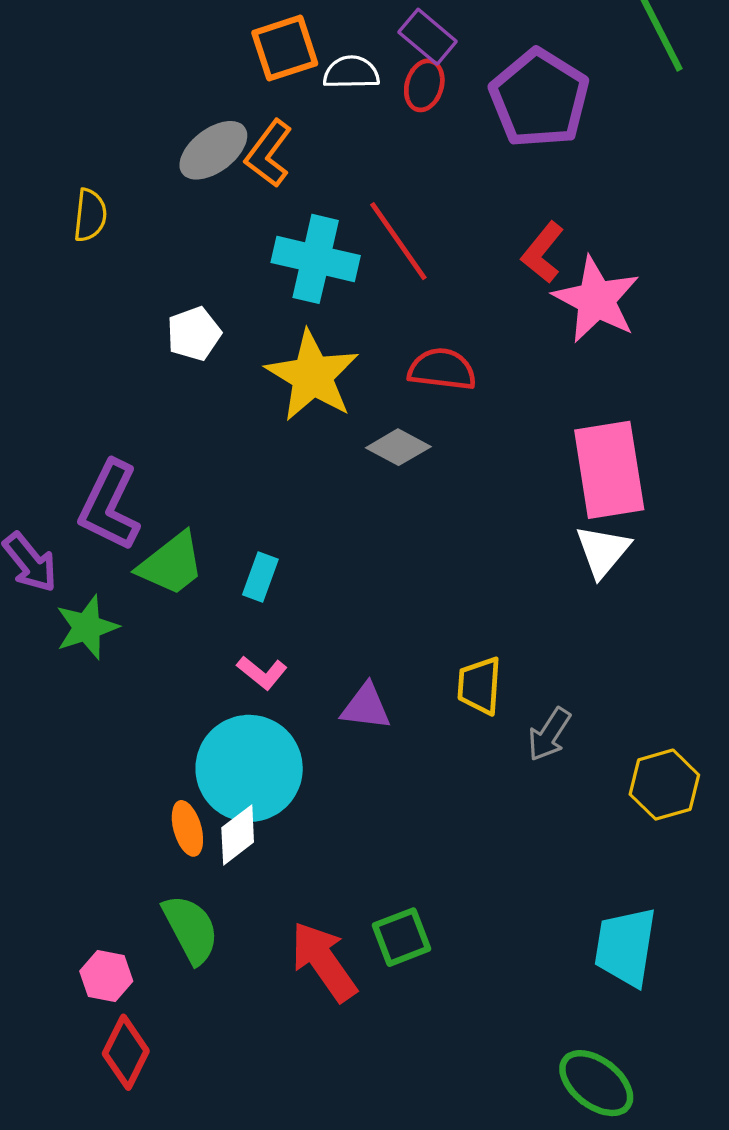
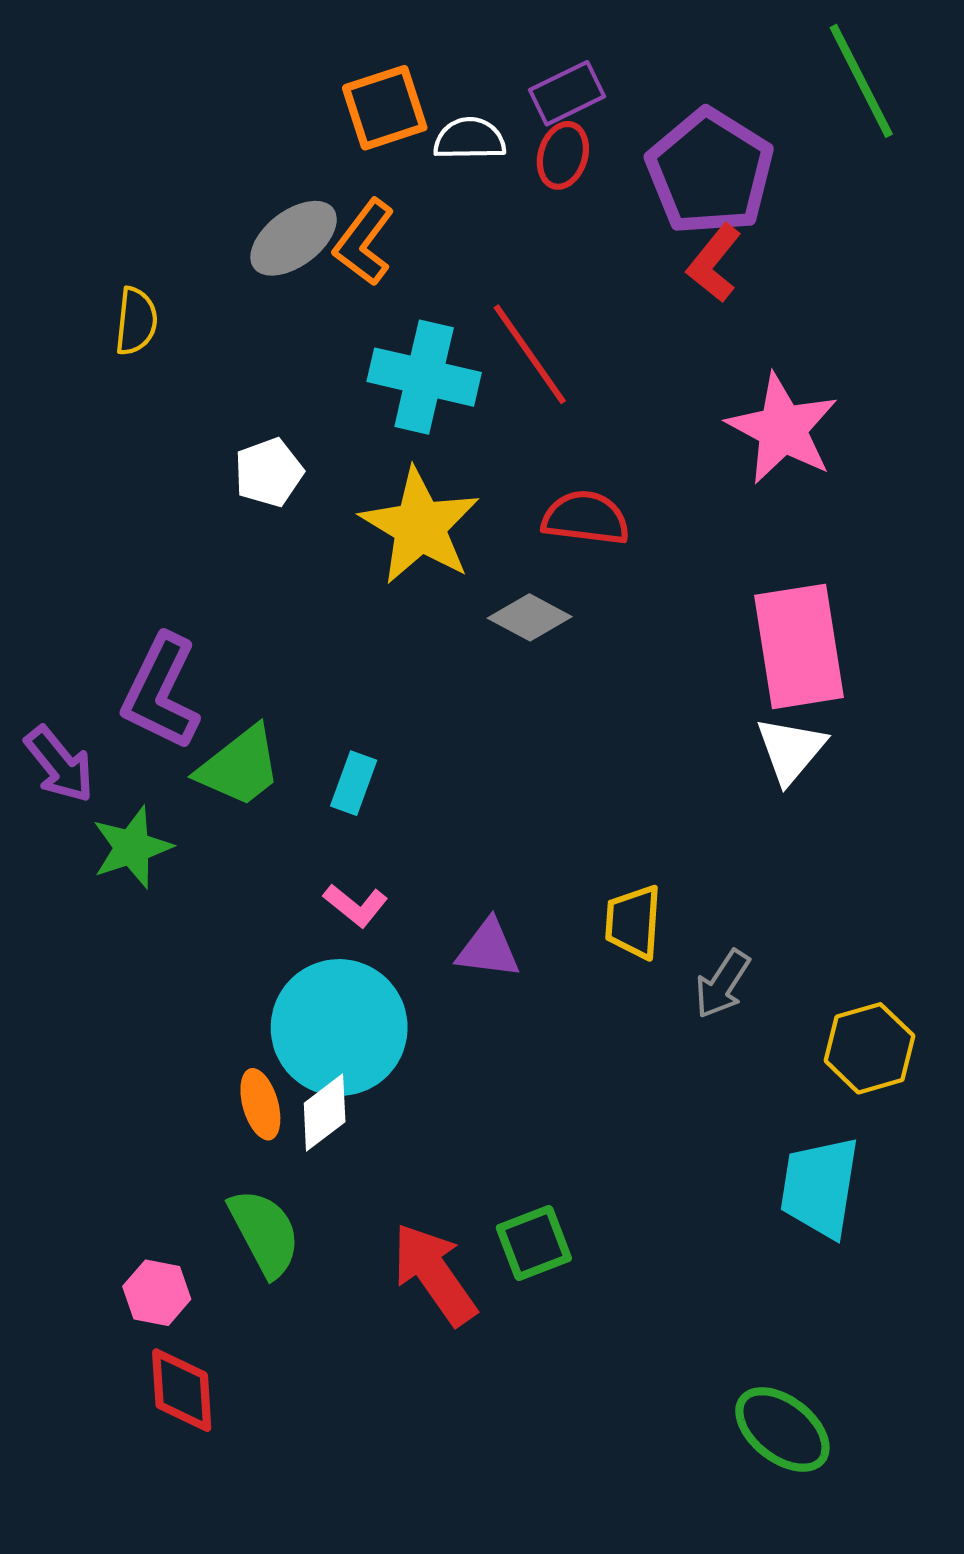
purple rectangle: (428, 37) -> (567, 93), turned -66
red L-shape: (543, 252) -> (714, 263), moved
cyan trapezoid: (625, 947) -> (820, 1187), moved
red diamond: (126, 1052) -> (182, 1390), turned -30

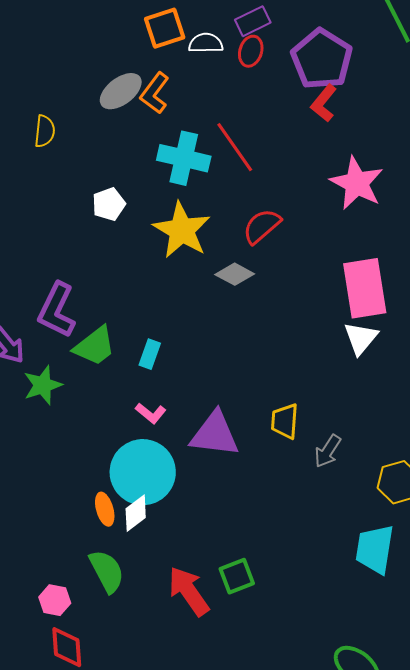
red semicircle: (586, 518) -> (262, 226), turned -48
purple triangle: (488, 949) -> (215, 434), size x1.6

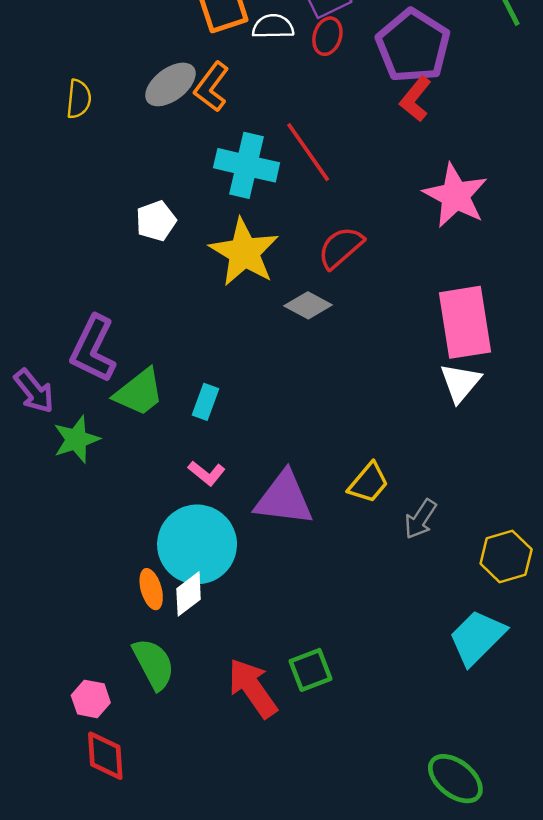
yellow semicircle: (45, 131) -> (79, 99), moved
yellow trapezoid: (285, 421) -> (368, 483), turned -144
cyan trapezoid: (375, 549) -> (477, 637), turned 36

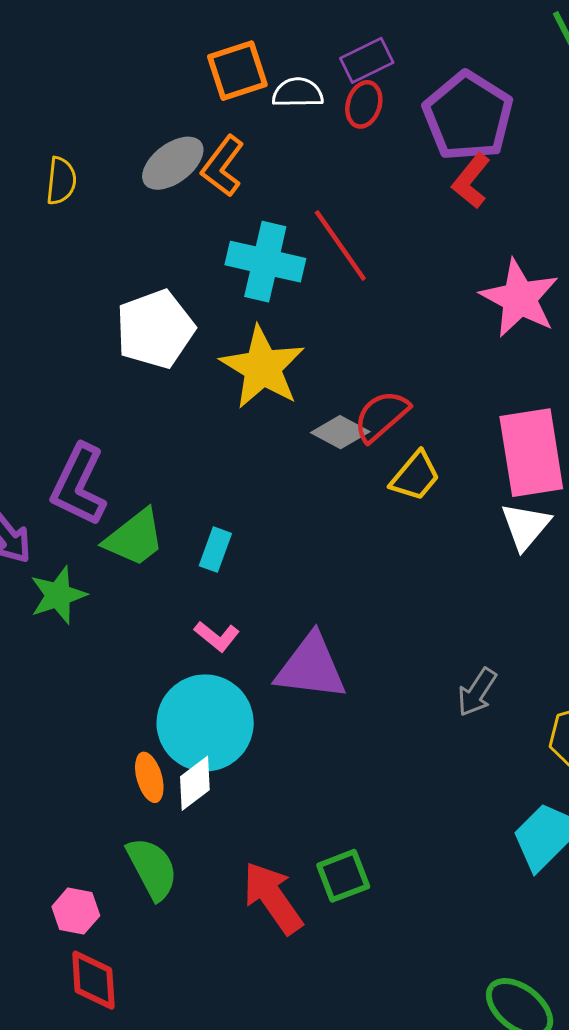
white pentagon: (156, 221) -> (155, 329), size x1.6
red semicircle: (341, 247) -> (381, 416), moved
yellow trapezoid: (368, 483) -> (415, 476), moved

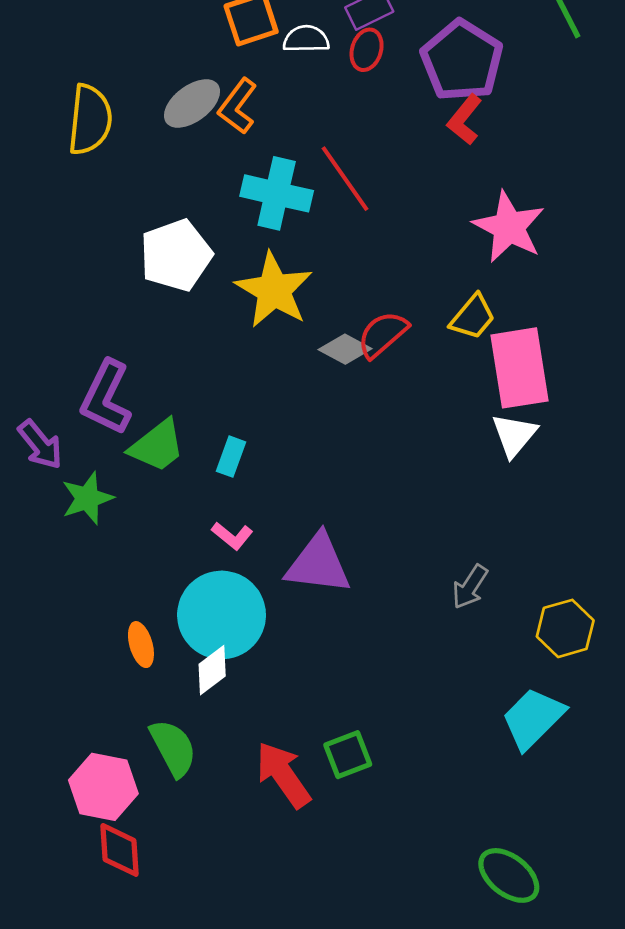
yellow semicircle: (61, 181) -> (90, 120), size x1.6
yellow trapezoid: (415, 476) -> (473, 317), moved
orange ellipse: (149, 777) -> (141, 645), moved
pink hexagon: (76, 911) -> (103, 787), size x1.6

